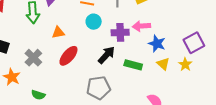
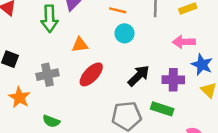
purple cross: (120, 32) -> (173, 80), moved
gray cross: (33, 58) -> (47, 75), turned 30
green rectangle: (133, 65) -> (162, 109), moved

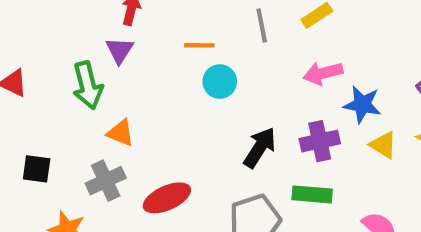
orange triangle: (80, 45) -> (121, 133), moved, turned 42
red ellipse: (91, 74) -> (167, 198), moved, turned 35

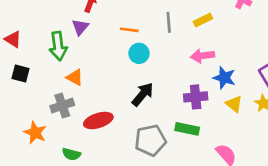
black arrow: (260, 148) -> (143, 94), moved
black square: (37, 169) -> (20, 73), moved

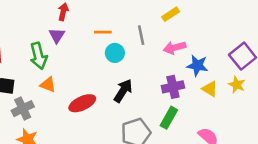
gray line: (169, 22) -> (141, 35), moved
orange triangle: (75, 77) -> (48, 85), moved
gray cross: (62, 105) -> (23, 109), moved
red ellipse: (98, 120) -> (82, 103), moved
green rectangle: (187, 129) -> (169, 118), turned -65

